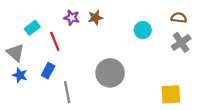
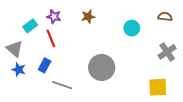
purple star: (72, 18) -> (54, 17), moved
gray cross: (181, 42) -> (167, 52), moved
gray line: (67, 92) -> (62, 85), turned -60

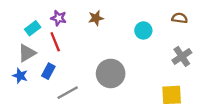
gray triangle: (14, 49) -> (27, 53), moved, turned 48
gray line: (62, 85) -> (68, 93), turned -48

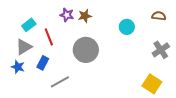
purple star: (59, 18) -> (67, 15), moved
gray circle: (111, 73) -> (86, 50), moved
yellow square: (172, 95) -> (152, 84), turned 36

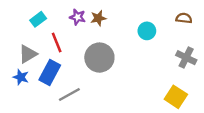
cyan rectangle: (29, 25) -> (38, 19), moved
gray cross: (161, 50) -> (186, 58), turned -30
blue rectangle: (43, 63) -> (50, 73), size x1.5

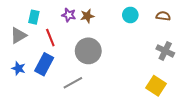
cyan rectangle: (38, 19) -> (34, 17), turned -40
cyan circle: (147, 31) -> (130, 15), moved
gray triangle: (28, 54) -> (18, 36), moved
gray line: (69, 95) -> (73, 83), moved

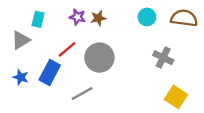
brown semicircle: (163, 16) -> (184, 18), size x1.6
red line: (50, 38) -> (67, 49), moved, turned 72
gray cross: (165, 51) -> (163, 58), moved

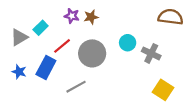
cyan circle: (147, 17) -> (128, 43), moved
cyan rectangle: (38, 19) -> (41, 28), moved, turned 32

